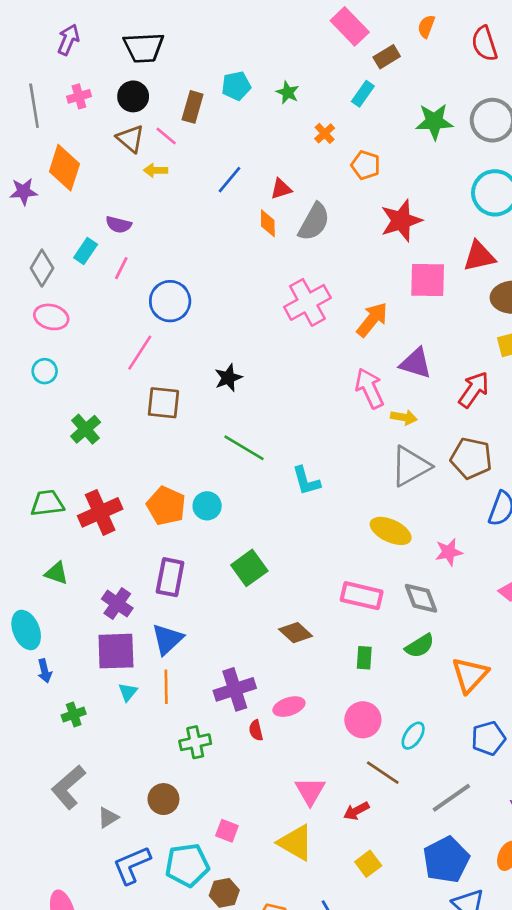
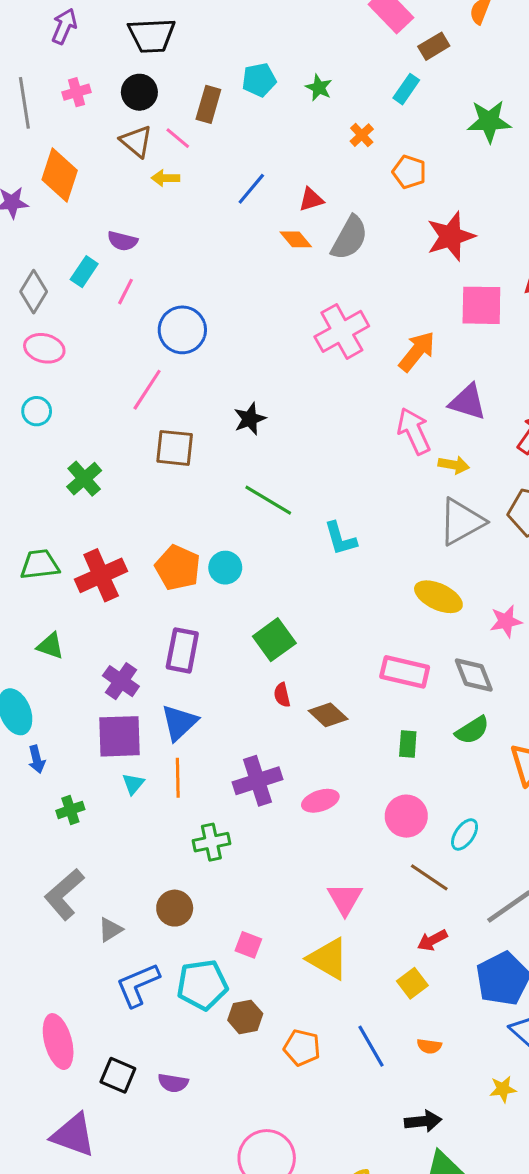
orange diamond: (268, 223) -> (296, 239), turned -40
red semicircle: (256, 730) -> (282, 695), moved
red arrow: (356, 811) -> (432, 940), moved

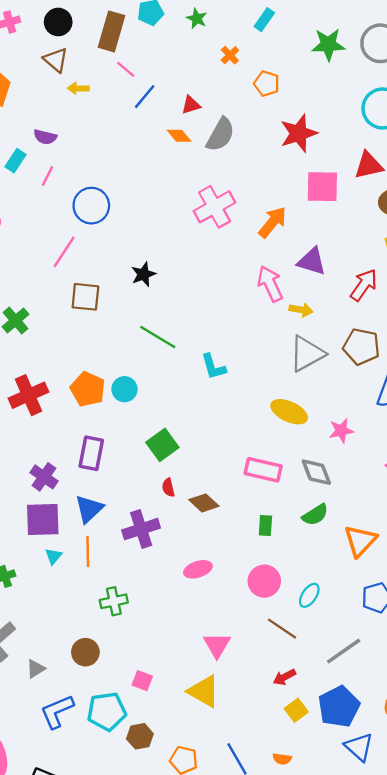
brown rectangle: (208, 104) -> (111, 31), size x1.4
pink line: (178, 138) -> (126, 69), moved
purple cross: (257, 781) -> (141, 529), moved
yellow square: (412, 983) -> (296, 710), moved

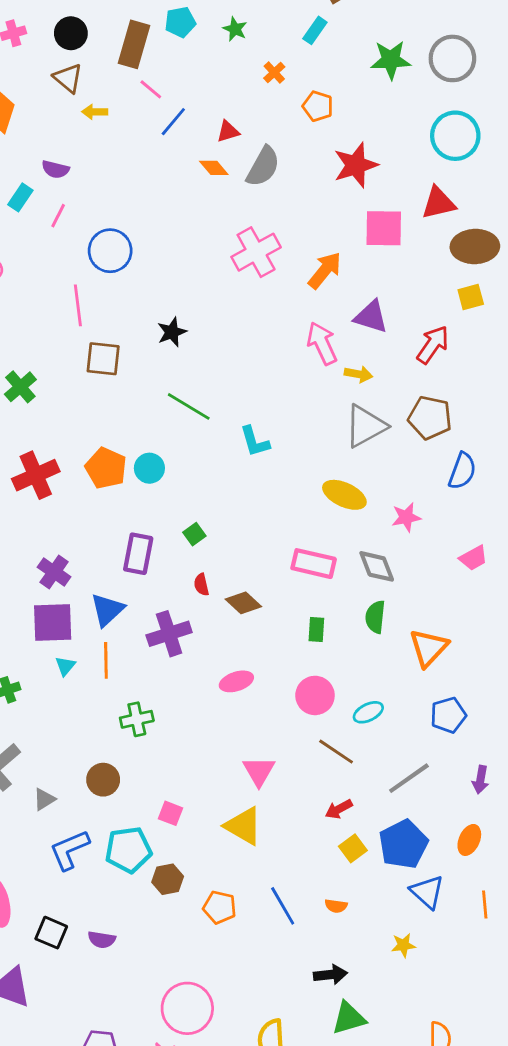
pink line: (64, 252) -> (78, 305), turned -40
green square: (162, 445) -> (194, 534), size x0.6
purple rectangle: (91, 453) -> (138, 554), moved
green semicircle: (315, 515) -> (375, 617), turned 128
cyan ellipse: (309, 595) -> (368, 712), turned 30

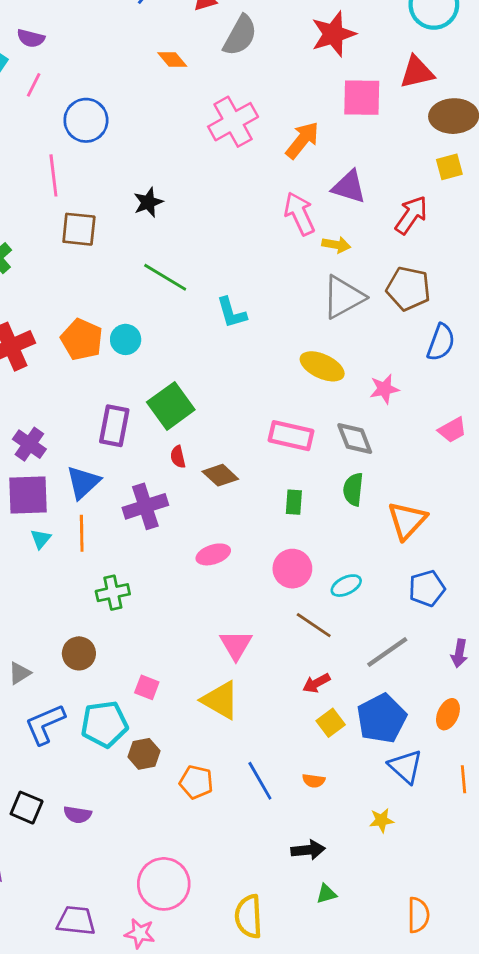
orange diamond: (214, 168) -> (172, 59), moved
green square: (194, 534) -> (171, 406), size x2.0
green triangle: (349, 1018) -> (326, 894), size x0.6

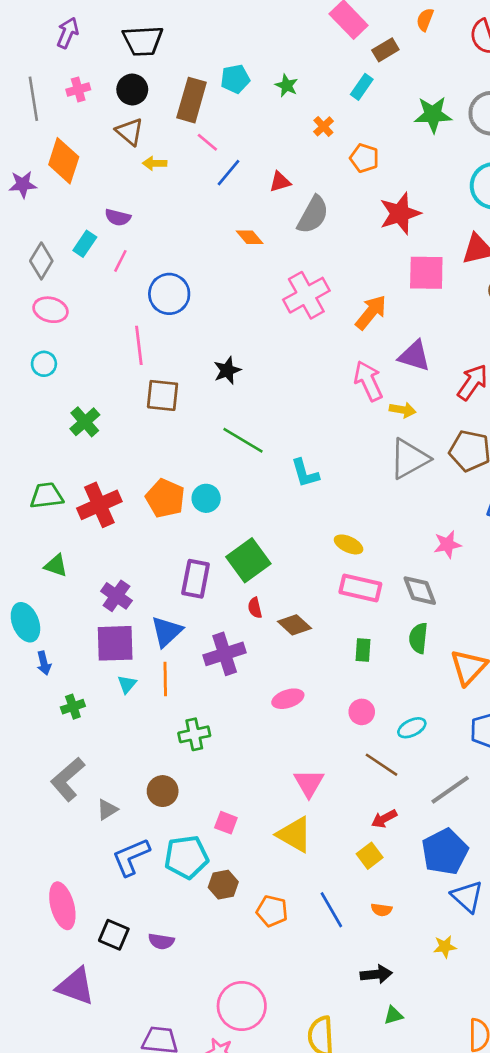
yellow ellipse: (322, 366) -> (349, 544), moved, size x0.7
pink circle: (292, 569) -> (362, 712), size x0.7
yellow square: (331, 723) -> (370, 856), moved

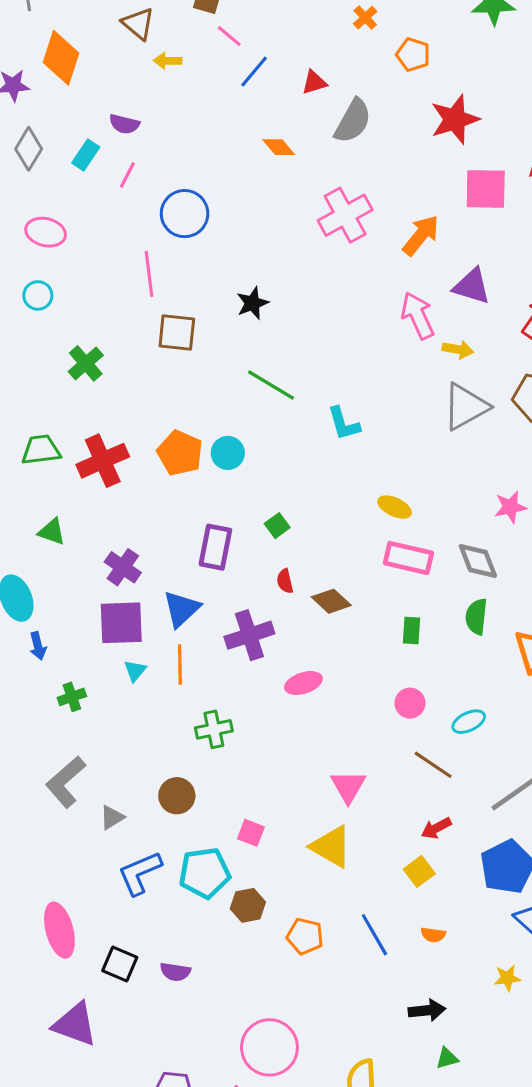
gray diamond: (41, 261) -> (29, 149), moved
green square: (248, 560) -> (277, 526), size x0.5
pink ellipse: (288, 699) -> (303, 683), moved

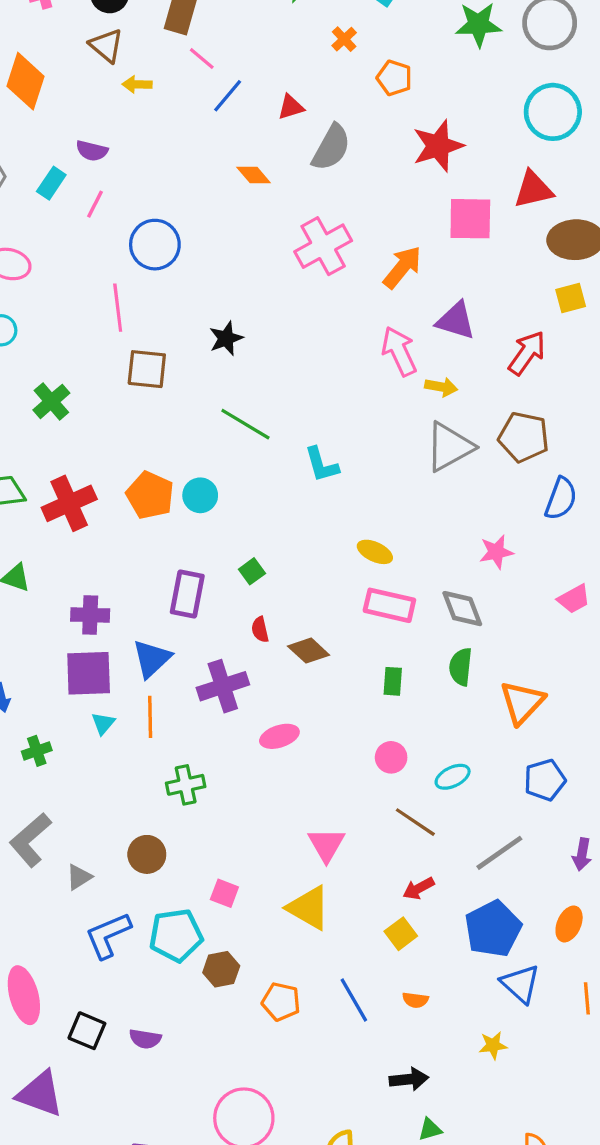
purple cross: (123, 567) -> (90, 615), turned -33

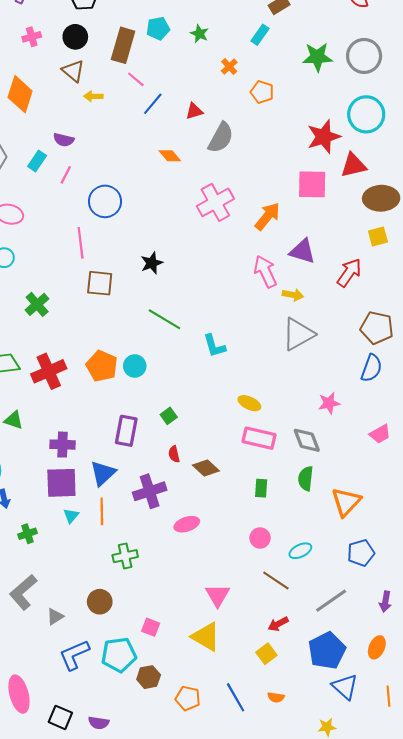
red star: (438, 146) -> (324, 137), moved
brown pentagon: (524, 437) -> (377, 328), moved

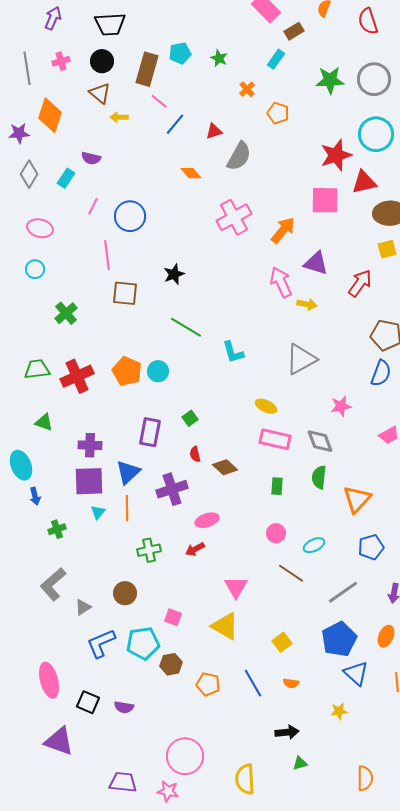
pink line: (66, 175) -> (93, 206), moved
gray triangle: (298, 334) -> (301, 359), moved
red arrow: (278, 624) -> (195, 549), moved

